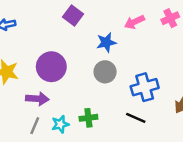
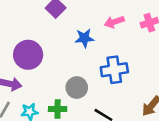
gray circle: (105, 72) -> (77, 88), moved
blue cross: (145, 87) -> (114, 70), moved

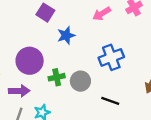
blue star: (84, 38) -> (66, 35), moved
green cross: (58, 109) -> (57, 77), moved

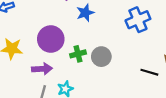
blue cross: (111, 57) -> (138, 20), moved
black line: (110, 101) -> (149, 72), moved

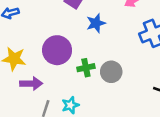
purple arrow: (42, 69) -> (31, 84), moved

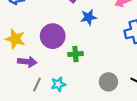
gray circle: (111, 72) -> (108, 82), moved

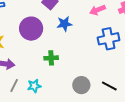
purple circle: (53, 36) -> (31, 29), moved

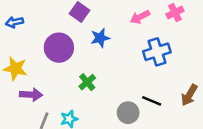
green cross: (51, 58) -> (87, 82), turned -32
black line: (109, 86) -> (152, 101), moved

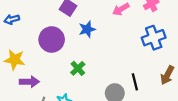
blue cross: (157, 52) -> (154, 38), moved
black line: (152, 101) -> (135, 82), turned 56

